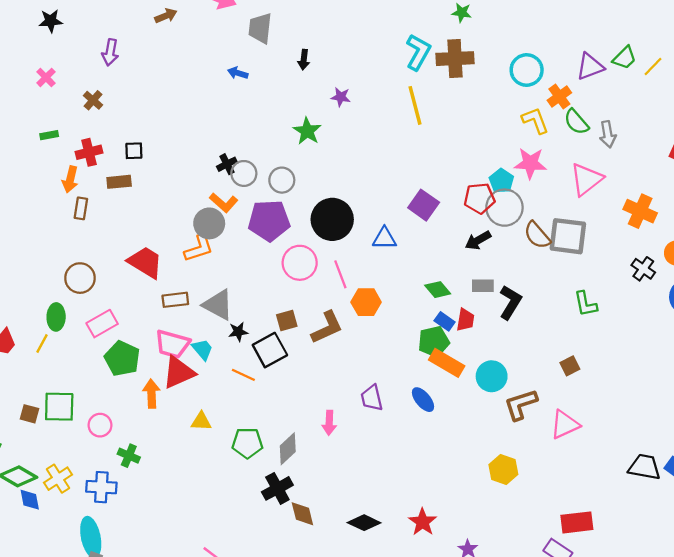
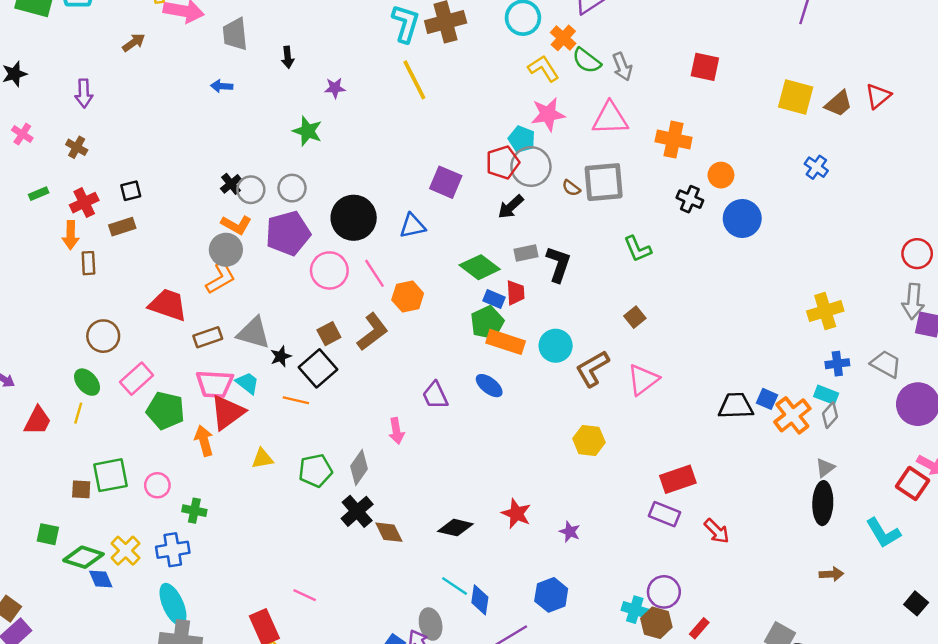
pink triangle: (586, 179) -> (610, 118), turned 48
brown semicircle: (537, 235) -> (571, 188), size x0.6
green diamond: (438, 290) -> (480, 267), size x1.4
green ellipse: (56, 317) -> (87, 382), turned -30

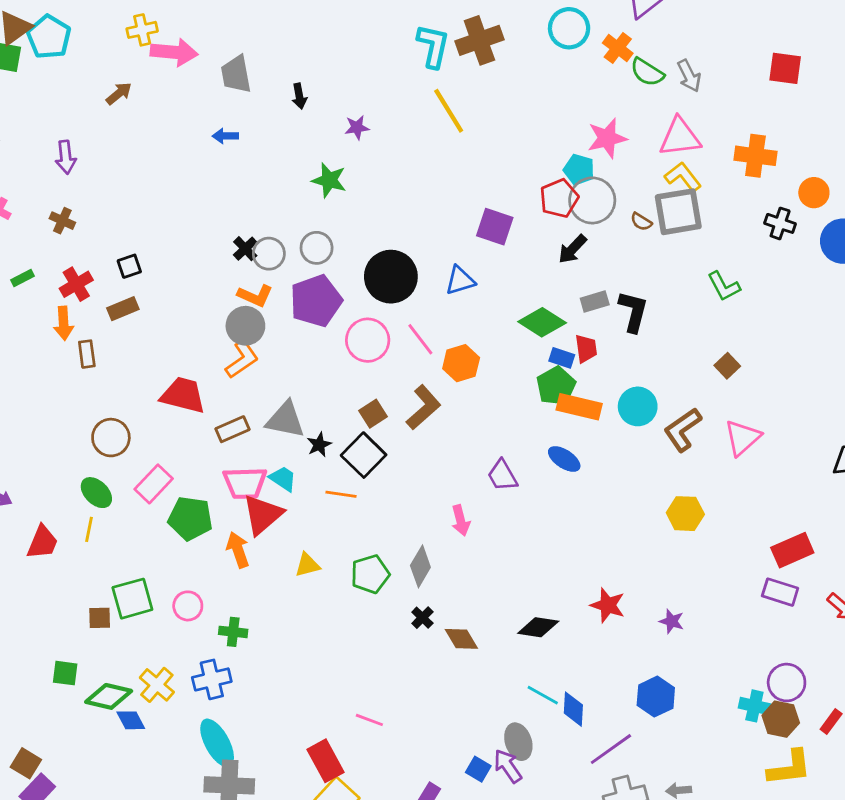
yellow L-shape: (543, 68) -> (683, 177), moved
black cross: (357, 511) -> (422, 618), size x0.6

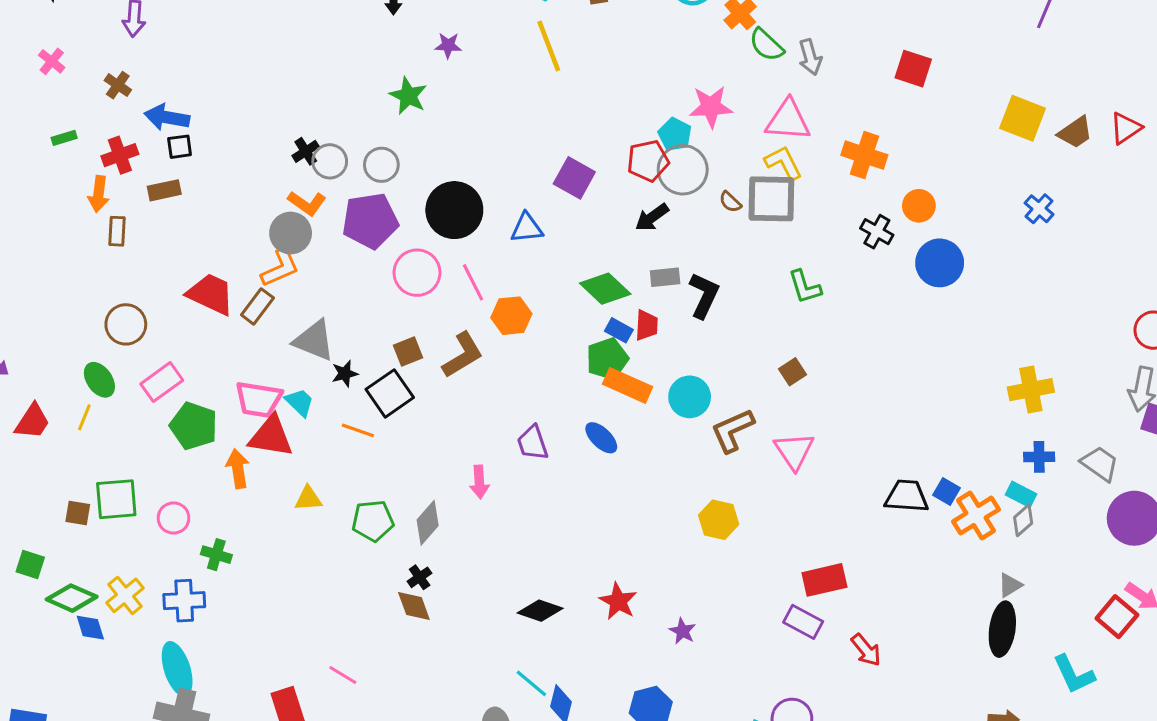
blue arrow: (225, 136) -> (167, 117), moved, size x1.6
brown rectangle: (233, 429) -> (257, 306), moved, turned -40
pink triangle: (742, 438) -> (794, 451), turned -33
red triangle: (263, 515) -> (271, 436), turned 39
brown diamond: (461, 639) -> (414, 606), moved

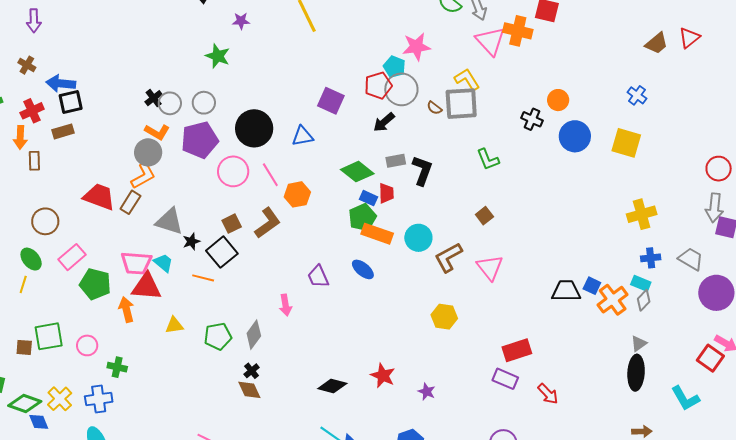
yellow square: (1023, 118) -> (626, 143), moved
pink triangle: (788, 120) -> (490, 41), moved, turned 48
black square: (180, 147) -> (71, 102), size x1.4
orange cross: (864, 155) -> (518, 31), moved

